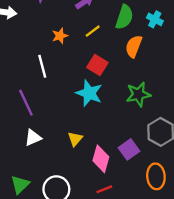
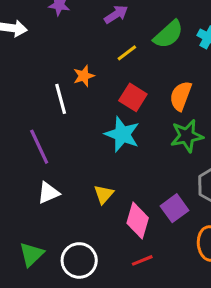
green semicircle: (124, 17) -> (168, 34), turned 30
orange star: (60, 36) -> (84, 76), moved
orange semicircle: (134, 46) -> (181, 96), moved

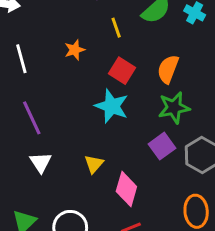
yellow line: (127, 53) -> (116, 28), turned -72
white line: (61, 99) -> (21, 59), moved
white triangle: (48, 193) -> (41, 162), turned -40
purple square: (175, 208) -> (162, 146), moved

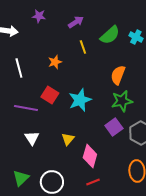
red square: (122, 71) -> (50, 95), moved
cyan star: (112, 106) -> (80, 100), turned 30
purple line: (32, 118) -> (26, 108), turned -55

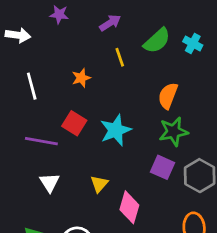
purple square: (114, 127) -> (162, 167), turned -30

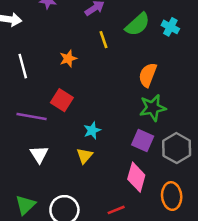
cyan star: (116, 130) -> (92, 130), moved, size x0.6
pink diamond: (129, 207) -> (136, 177), moved

